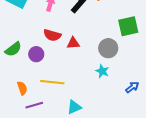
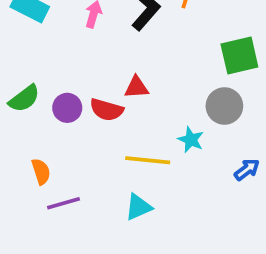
red semicircle: (52, 35) -> (107, 110), moved
gray circle: (108, 48) -> (224, 106), moved
yellow line: (52, 82) -> (148, 160), moved

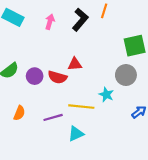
orange semicircle: (41, 171) -> (19, 113), turned 40
purple line: (63, 203) -> (53, 117), moved

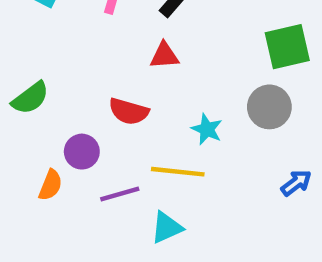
red triangle: (75, 64) -> (164, 56), moved
purple circle: (35, 76) -> (82, 152), moved
cyan star: (106, 95) -> (207, 129), moved

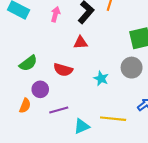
green semicircle: (30, 98) -> (28, 63), moved
yellow line: (178, 172) -> (113, 119), moved

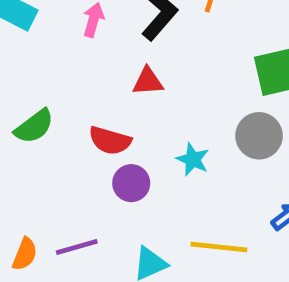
purple circle: (40, 89) -> (131, 183), moved
orange semicircle: (25, 106) -> (25, 254), moved
purple line: (59, 110) -> (77, 247), moved

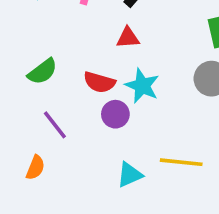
cyan star: (193, 159) -> (142, 86), moved, size x1.4
purple line: (77, 247) -> (55, 125), moved, turned 68

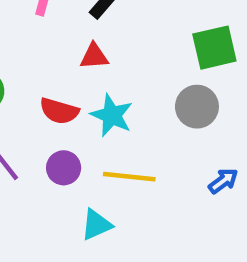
purple circle: (115, 114) -> (64, 168), moved
yellow line: (181, 162) -> (129, 177), moved

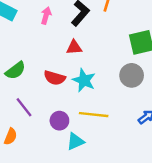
purple circle: (64, 168) -> (59, 121), moved

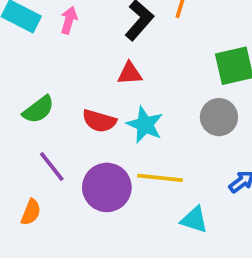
pink arrow: (46, 15) -> (69, 20), moved
purple circle: (59, 121) -> (107, 187), size x1.6
cyan triangle: (75, 141) -> (194, 220), moved, turned 42

